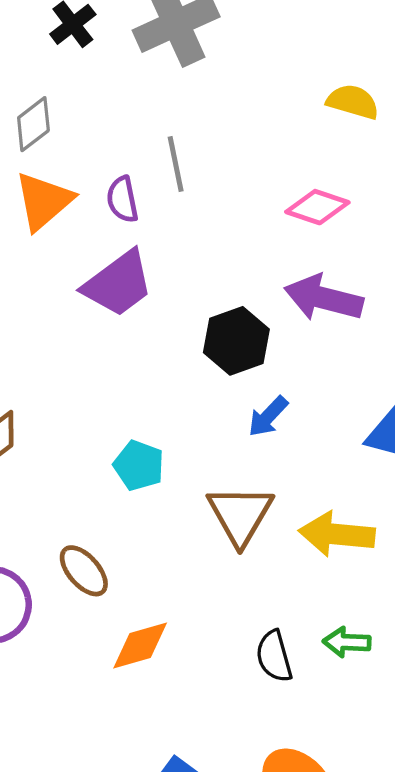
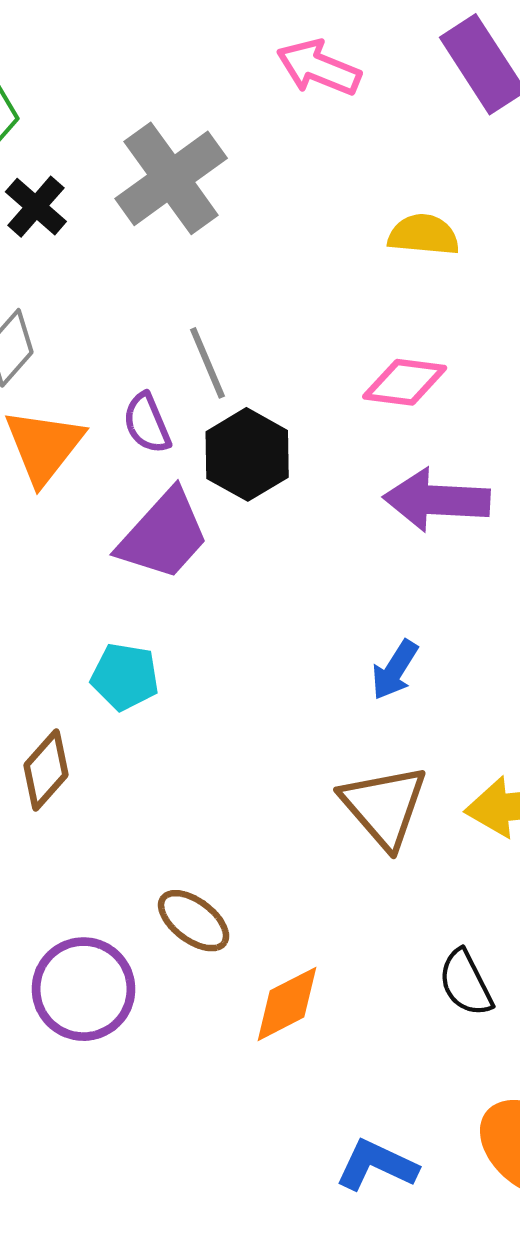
black hexagon: (236, 341) -> (247, 454), moved
cyan pentagon: (139, 465) -> (125, 677), moved

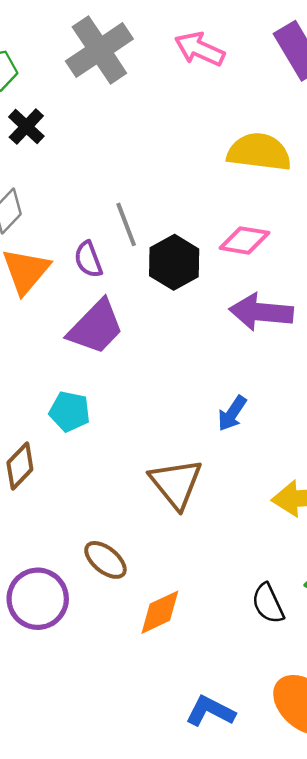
gray cross: (171, 178) -> (99, 50), moved
yellow semicircle: (424, 235) -> (259, 152), size x1.5
black hexagon: (247, 454) -> (174, 262), moved
brown triangle: (384, 806) -> (176, 483), moved

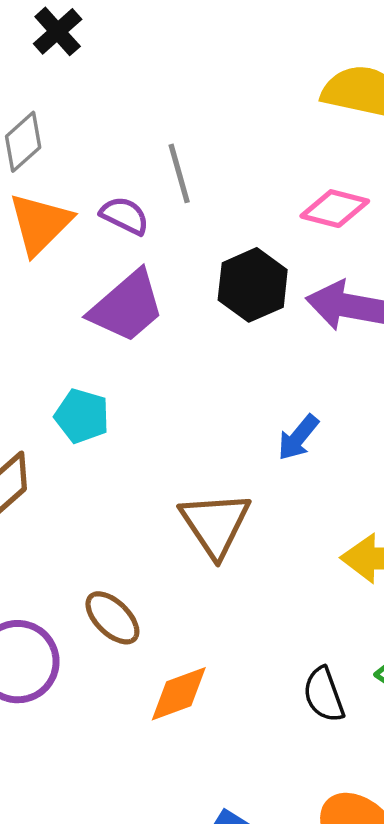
purple semicircle: (88, 259) -> (125, 216), turned 132
black hexagon: (174, 262) -> (253, 285), moved

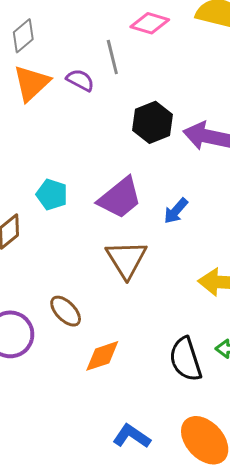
pink diamond: (335, 209) -> (150, 23), moved
purple trapezoid: (127, 307) -> (120, 198), moved
black semicircle: (324, 695) -> (186, 359), size x1.4

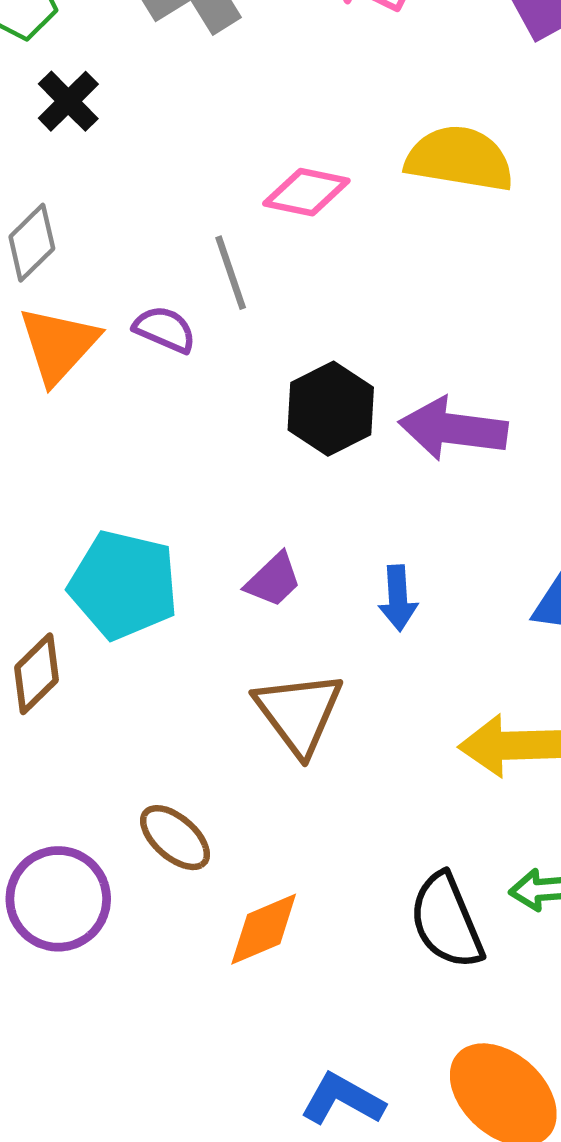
cyan pentagon: (52, 194) -> (124, 585), size x1.6
purple trapezoid: (120, 198) -> (273, 580), size x0.6
blue arrow: (176, 211) -> (398, 598), turned -40

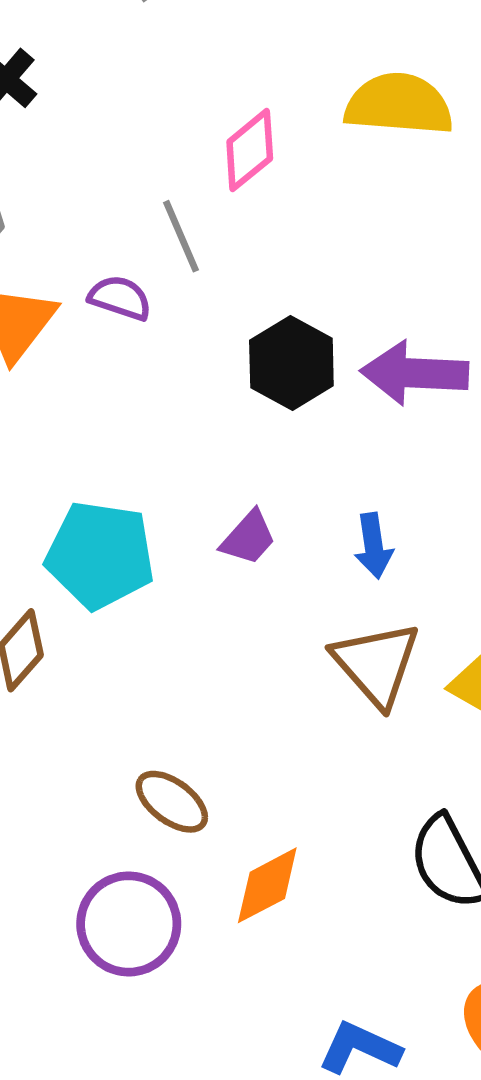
pink diamond: (306, 192) -> (250, 150), turned -46
brown triangle: (299, 713) -> (376, 664), moved
purple circle: (58, 899) -> (129, 924), moved

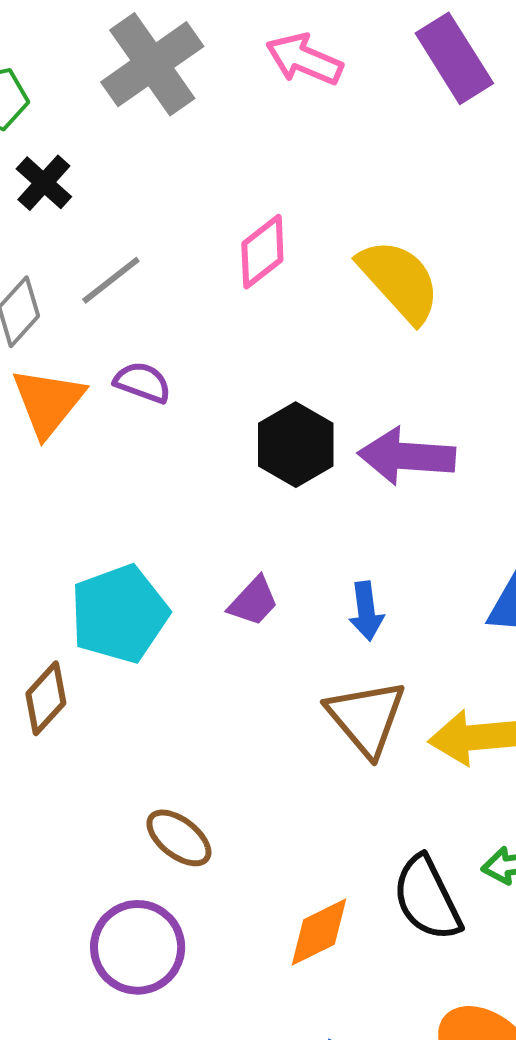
yellow semicircle: (399, 104) -> (399, 281), moved, turned 42
gray line: (181, 236) -> (111, 280), moved, turned 74
cyan pentagon: (100, 555) -> (119, 614), turned -30
orange diamond: (267, 885) -> (319, 932), moved

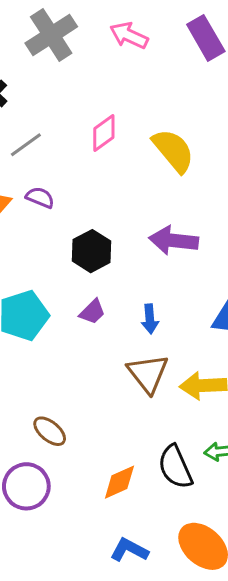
black hexagon: (296, 445) -> (92, 251), moved

